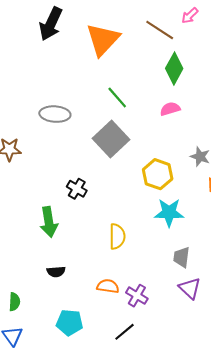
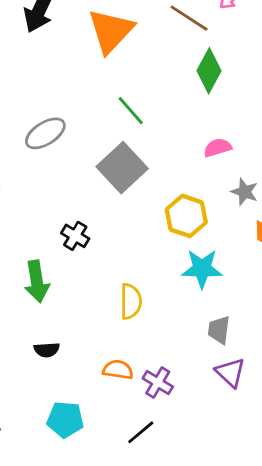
pink semicircle: (170, 109) -> (218, 148), moved
gray ellipse: (55, 114) -> (45, 133), turned -36

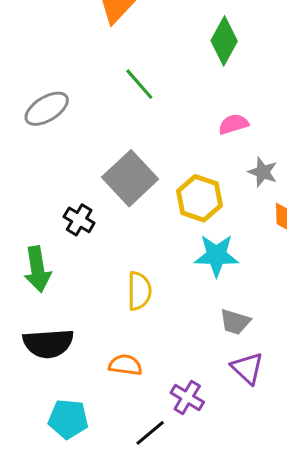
gray square: (122, 168) -> (130, 178), moved
gray trapezoid: (219, 330) -> (235, 322), turned -80
black semicircle: (47, 350) -> (48, 343), size x1.8
purple cross: (158, 383) -> (187, 397), moved

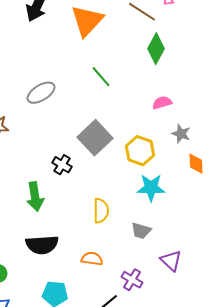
gray trapezoid: (235, 322) -> (141, 231), moved

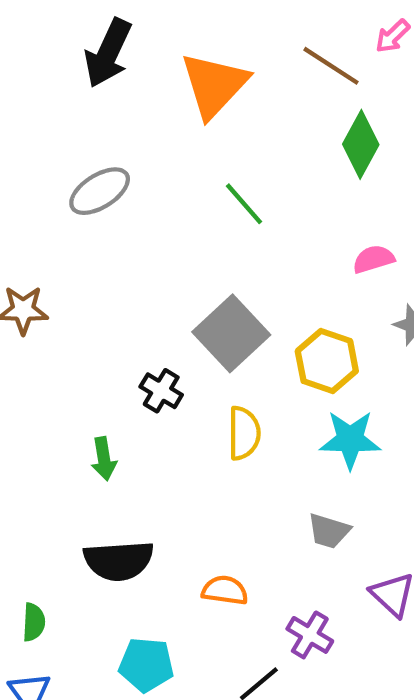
gray ellipse: (41, 93) -> (100, 191), moved
green arrow: (35, 197) -> (104, 459), size x0.7
yellow semicircle: (101, 211) -> (244, 433), moved

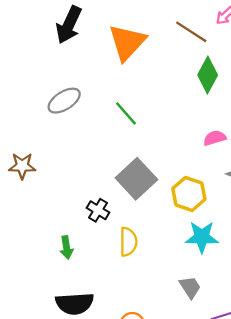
green line: (244, 204) -> (126, 113), moved
yellow semicircle: (244, 433) -> (128, 242), moved
gray trapezoid: (329, 531) -> (190, 287), turned -140

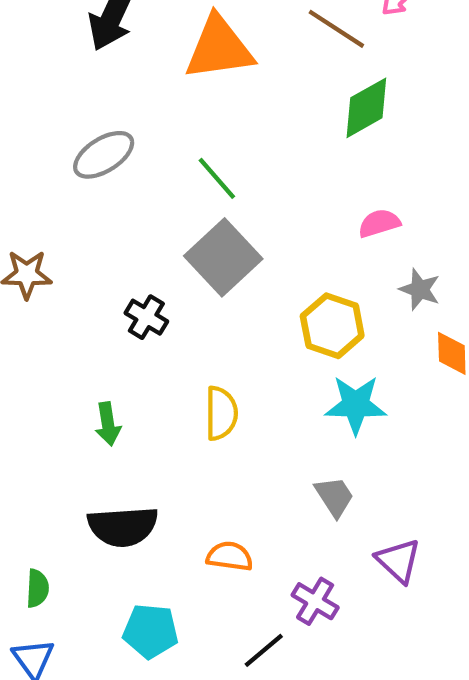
orange triangle: (127, 42) -> (219, 48), turned 39
green diamond: (208, 75) -> (366, 108), turned 32
gray square: (136, 179) -> (223, 257), moved
black cross: (98, 210) -> (146, 317), moved

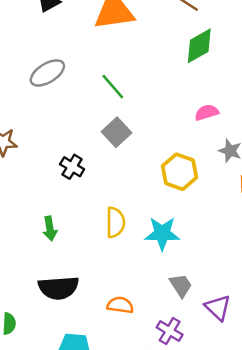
gray square: (223, 257) -> (117, 132), size x0.7
cyan star: (356, 405) -> (162, 233), moved
gray trapezoid: (334, 497) -> (181, 285), moved

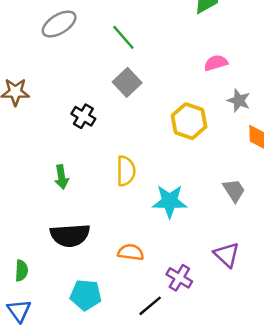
cyan star: (162, 233) -> (170, 201), moved
gray trapezoid: (181, 285) -> (234, 190), moved

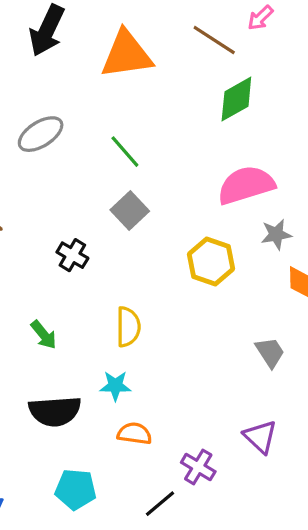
pink semicircle: (216, 63) -> (246, 185), size x1.8
gray star: (239, 101) -> (276, 234), turned -30
green arrow: (62, 177) -> (44, 335), turned -30
cyan star: (170, 201) -> (115, 386), moved, size x0.7

